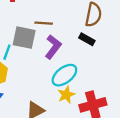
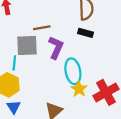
cyan ellipse: (64, 75) -> (73, 71), turned -50

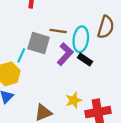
black rectangle: (86, 33) -> (85, 60), moved
cyan ellipse: (73, 71) -> (81, 39), moved

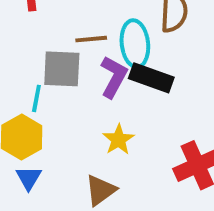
black rectangle: (85, 60) -> (151, 78), size x1.5
yellow star: (74, 100) -> (118, 140), moved

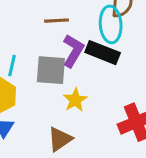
cyan ellipse: (135, 44) -> (111, 24), moved
gray square: (62, 69) -> (51, 70), moved

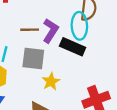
brown line: (56, 21) -> (30, 30), moved
purple L-shape: (73, 51) -> (51, 31), moved

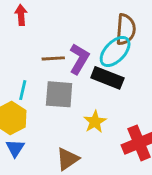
cyan ellipse: (79, 26) -> (115, 52), turned 48
yellow star: (51, 82) -> (95, 122), moved

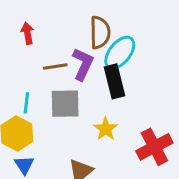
red arrow: (21, 15) -> (28, 33), moved
brown semicircle: (126, 29) -> (100, 32), moved
black rectangle: (107, 78) -> (114, 81), turned 60

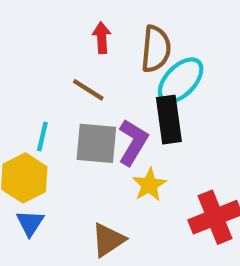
red arrow: (28, 33) -> (102, 38), moved
purple L-shape: (83, 64) -> (133, 142), moved
brown line: (55, 66) -> (88, 90), turned 35

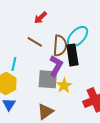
red arrow: (102, 38) -> (40, 18), turned -128
brown semicircle: (156, 49) -> (60, 46), moved
gray square: (96, 143) -> (48, 79), moved

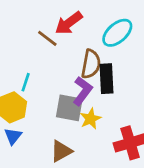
red arrow: (40, 18) -> (69, 23), size x1.5
cyan ellipse: (78, 37) -> (117, 33), moved
brown line: (35, 42) -> (47, 38), moved

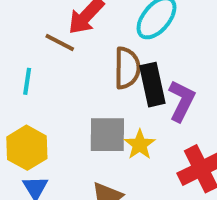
cyan line: (26, 82) -> (27, 81), moved
purple L-shape: (83, 91) -> (182, 101), moved

